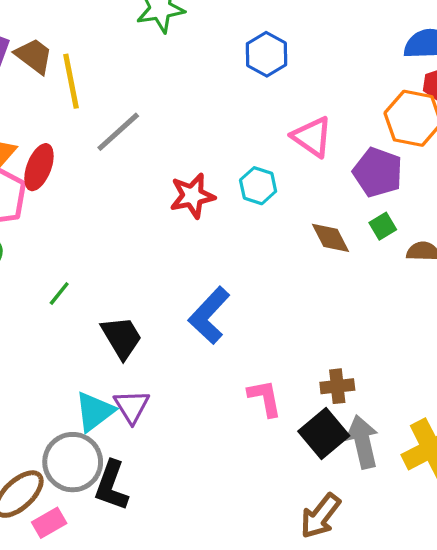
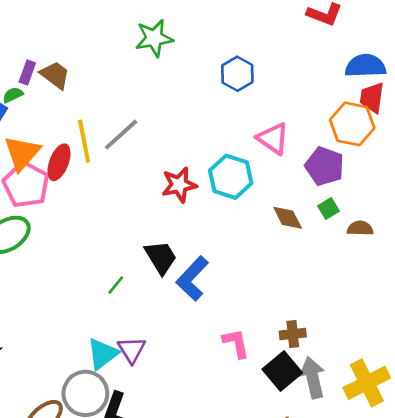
yellow line: (71, 81) -> (84, 141), moved
cyan hexagon: (258, 186) -> (231, 177), size x1.5
green line: (59, 294) -> (116, 285), moved
black trapezoid: (122, 337) -> (161, 257), moved

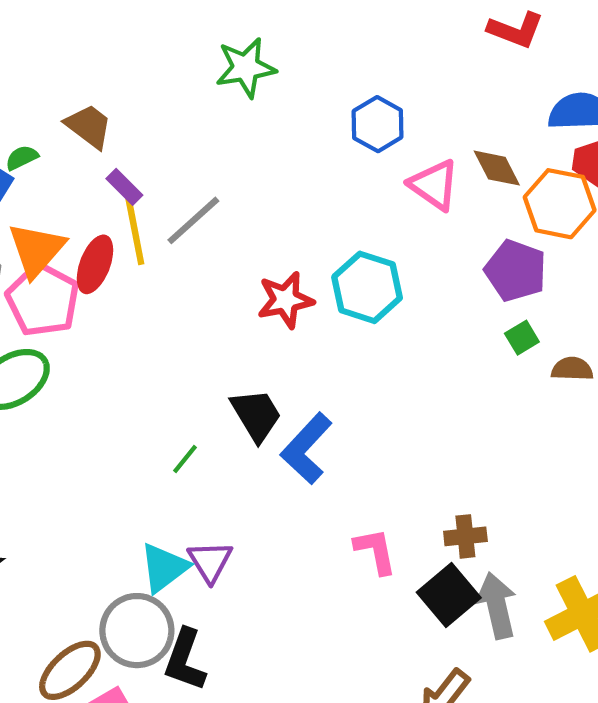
purple rectangle: (27, 72) -> (124, 187), moved, turned -65
pink triangle: (273, 138) -> (434, 185), moved
brown diamond: (288, 218) -> (497, 168), moved

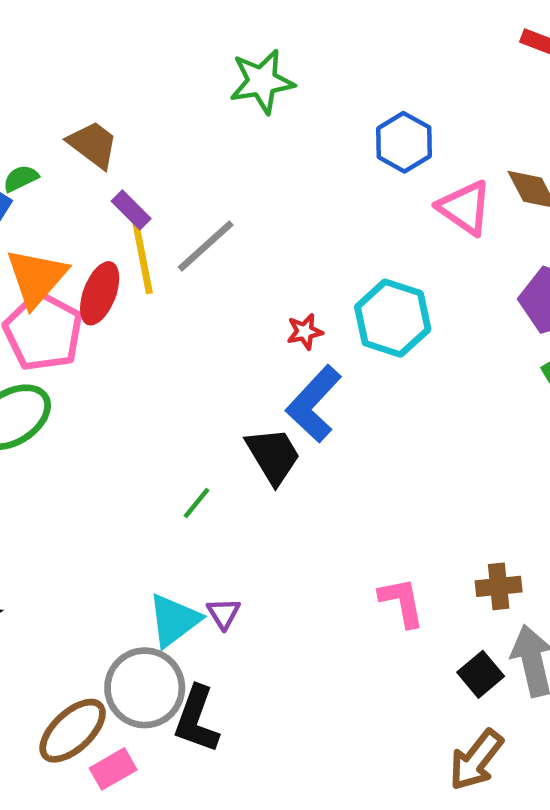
red star: (285, 300) -> (305, 332), size x0.6
blue L-shape: (306, 449) -> (314, 404), moved
purple triangle: (210, 562) -> (224, 613), size x0.7
black square: (449, 595) -> (481, 674), moved, size x0.7

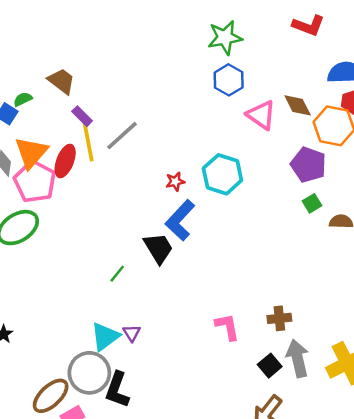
green star: (262, 81) -> (225, 38), moved

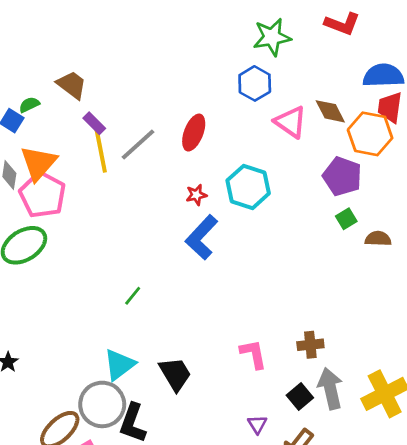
green star: (225, 38) -> (272, 37), moved
red ellipse: (65, 161) -> (194, 133), moved
black trapezoid: (158, 248) -> (175, 374), moved
purple triangle: (132, 333) -> (257, 424), moved

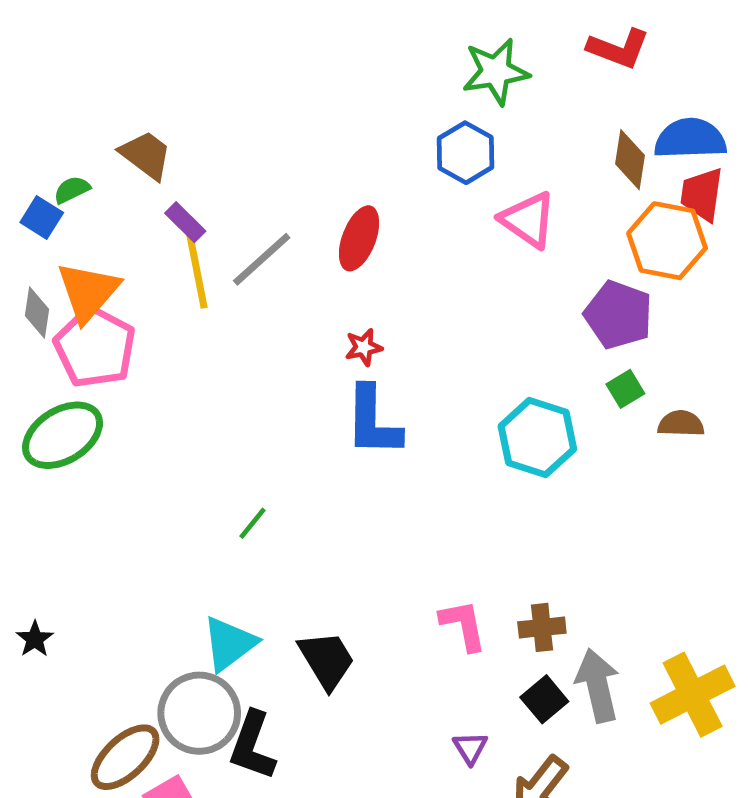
brown diamond: (330, 111) -> (630, 160), moved, turned 36
cyan hexagon: (248, 187) -> (537, 438), moved
blue L-shape: (202, 237) -> (373, 421), turned -42
brown cross: (310, 345) -> (542, 627), moved

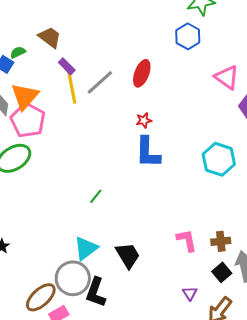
pink triangle: (528, 220) -> (227, 77), moved

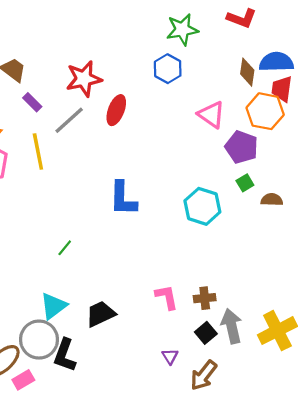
yellow line: (72, 87) -> (38, 152), moved
red star: (144, 120) -> (84, 79), moved, size x2.0
black trapezoid: (128, 255) -> (101, 314), turned -84

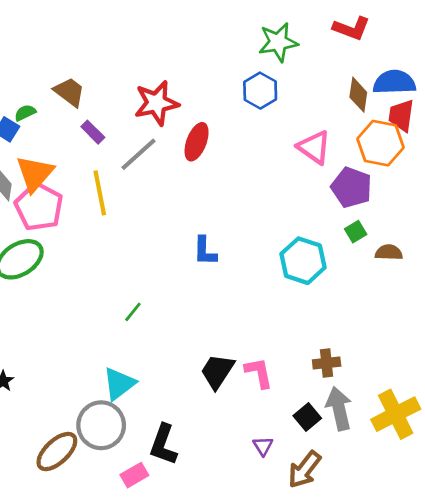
blue L-shape: (123, 199) -> (205, 251), size x0.7
brown cross: (205, 298) -> (327, 363), moved
black trapezoid: (101, 314) -> (217, 371), moved, turned -32
black L-shape: (65, 355) -> (163, 445), moved
pink rectangle: (23, 380) -> (134, 475), moved

